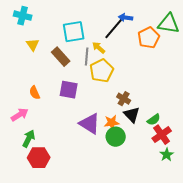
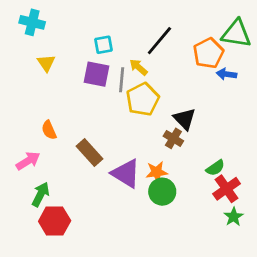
blue arrow: (126, 18) -> (227, 74), moved
cyan square: (74, 32) -> (103, 45), size x0.6
brown rectangle: (61, 57) -> (90, 152), moved
purple square: (69, 90) -> (97, 74), moved
black triangle: (132, 115) -> (185, 119), moved

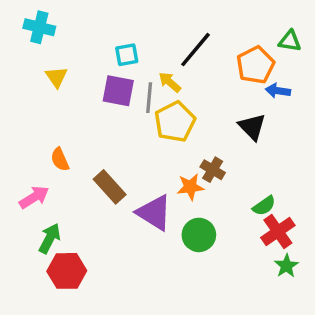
green triangle: (236, 34) -> (290, 41), size x0.6
black triangle: (185, 119) -> (252, 127), moved
orange star: (157, 172) -> (190, 187), moved

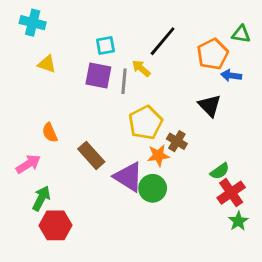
yellow triangle: (56, 77) -> (47, 64), turned -36
yellow pentagon: (175, 122) -> (145, 123), moved
green circle: (199, 235) -> (153, 188), moved

